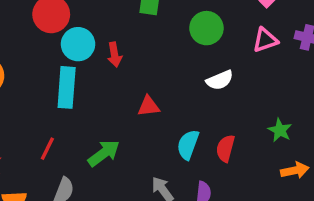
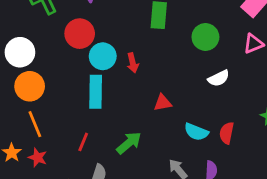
cyan semicircle: (188, 145) -> (196, 132), turned -85

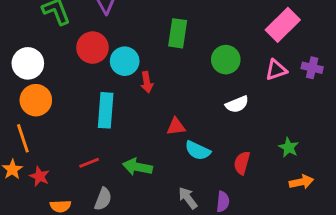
cyan circle: (103, 56) -> (125, 61), moved
orange line: (35, 124) -> (23, 138), moved
cyan semicircle: (196, 132) -> (198, 150), moved
red line: (83, 142) -> (89, 163), turned 42
green arrow: (129, 143) -> (137, 167), turned -132

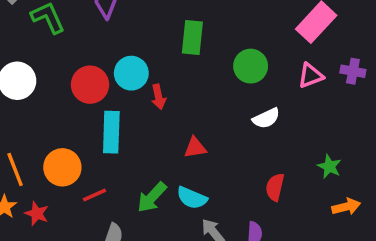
red circle: (92, 48) -> (90, 85), moved
orange circle: (36, 100) -> (62, 167), moved
cyan semicircle: (198, 150) -> (192, 198), moved
green arrow: (137, 167) -> (152, 197), turned -56

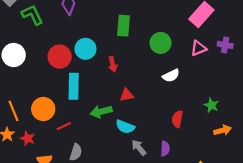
red arrow: (159, 97) -> (113, 64), moved
green arrow: (152, 197) -> (101, 112), moved, turned 35

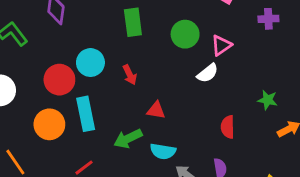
pink triangle: (199, 48) -> (221, 45), moved
red triangle: (127, 95) -> (156, 110), turned 32
orange circle: (43, 109) -> (49, 124), moved

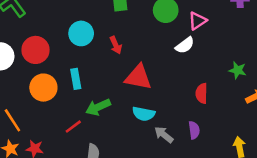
red circle: (59, 80) -> (36, 50), moved
red triangle: (156, 110) -> (138, 77), size x1.6
cyan rectangle: (86, 114) -> (76, 79), size x0.7
green arrow: (128, 139) -> (98, 107), moved

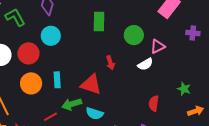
cyan circle: (81, 33) -> (51, 36), moved
red arrow: (116, 45) -> (110, 63), moved
red triangle: (138, 77) -> (91, 84), moved
cyan semicircle: (144, 114) -> (95, 113), moved

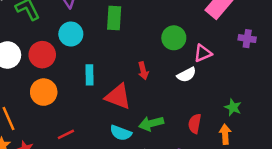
green rectangle: (99, 22) -> (114, 18), moved
cyan rectangle: (57, 80) -> (89, 75), moved
green arrow: (72, 104) -> (151, 123), moved
orange arrow: (196, 111) -> (225, 134), moved, turned -77

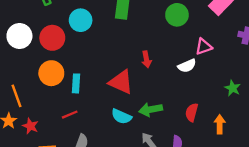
green circle: (174, 38) -> (177, 15), moved
cyan rectangle: (89, 75) -> (76, 83), moved
green star: (233, 107) -> (233, 88), moved

